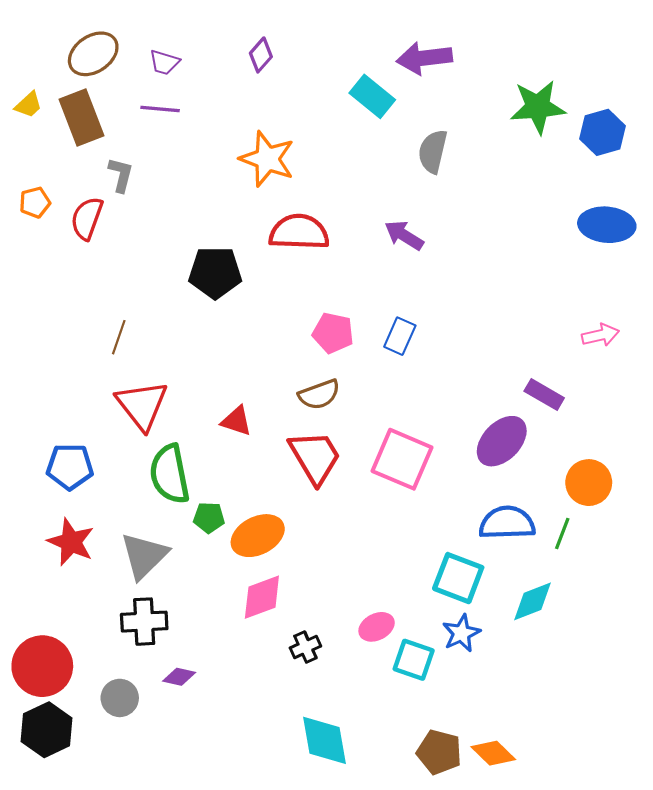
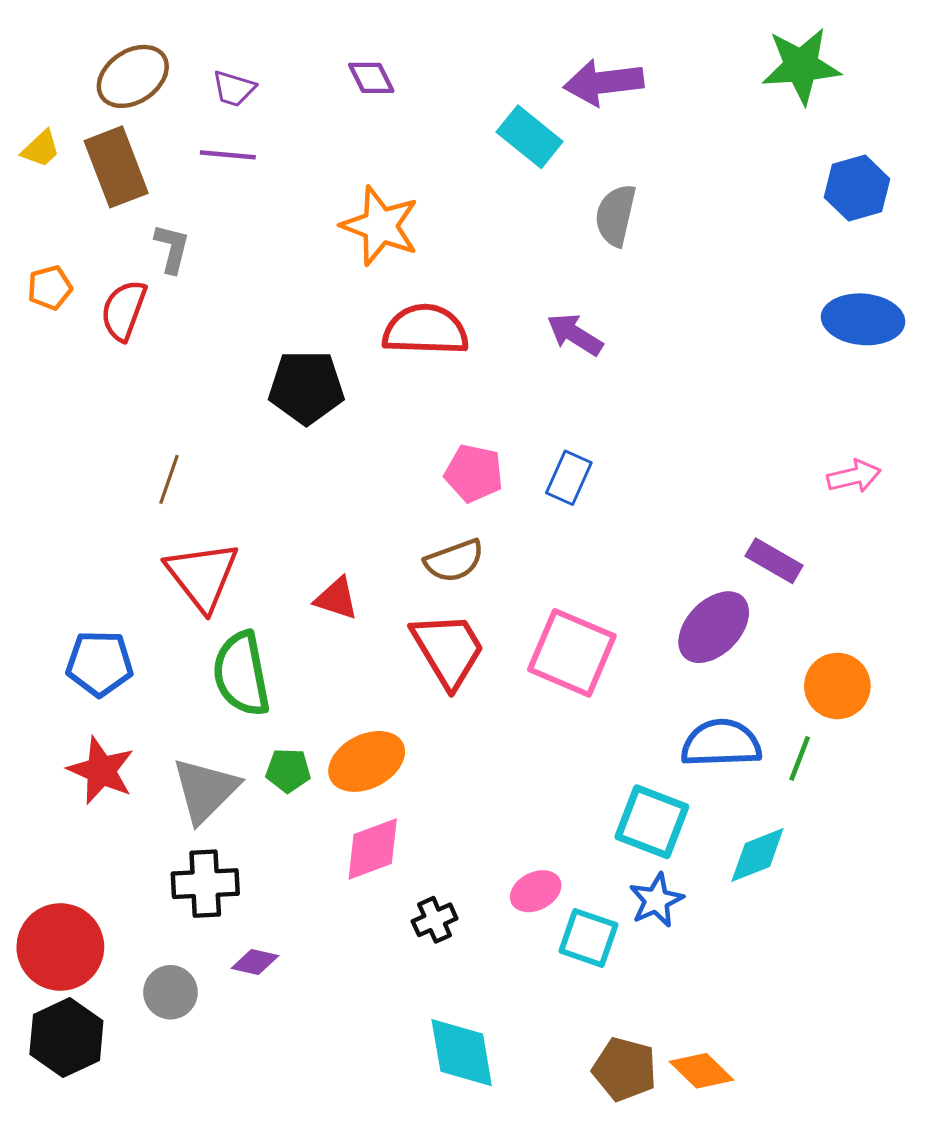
purple diamond: (261, 55) -> (371, 78), turned -68
green star: (538, 107) -> (801, 66), moved
green pentagon: (209, 518) -> (288, 770), moved

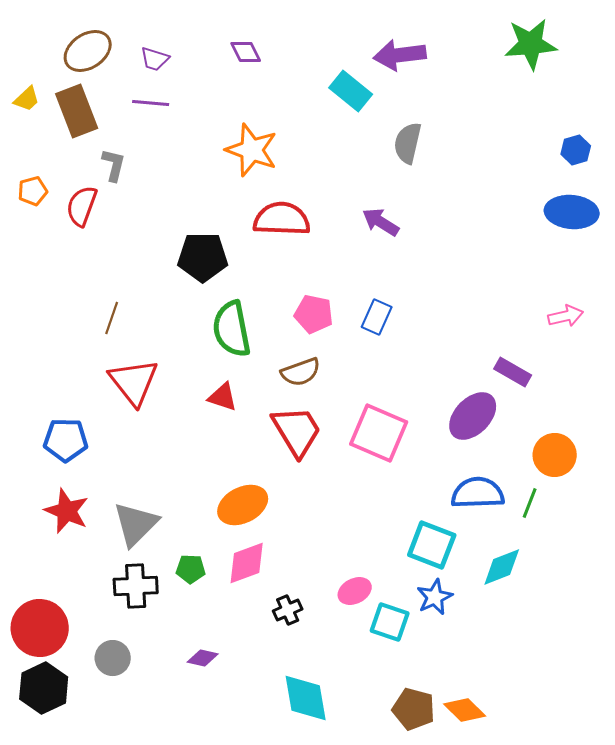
blue hexagon: (857, 188) -> (576, 150), moved, size x0.7
green semicircle: (241, 674) -> (232, 329), moved
green pentagon: (288, 770) -> (191, 569), moved
purple diamond: (255, 962) -> (203, 658), moved

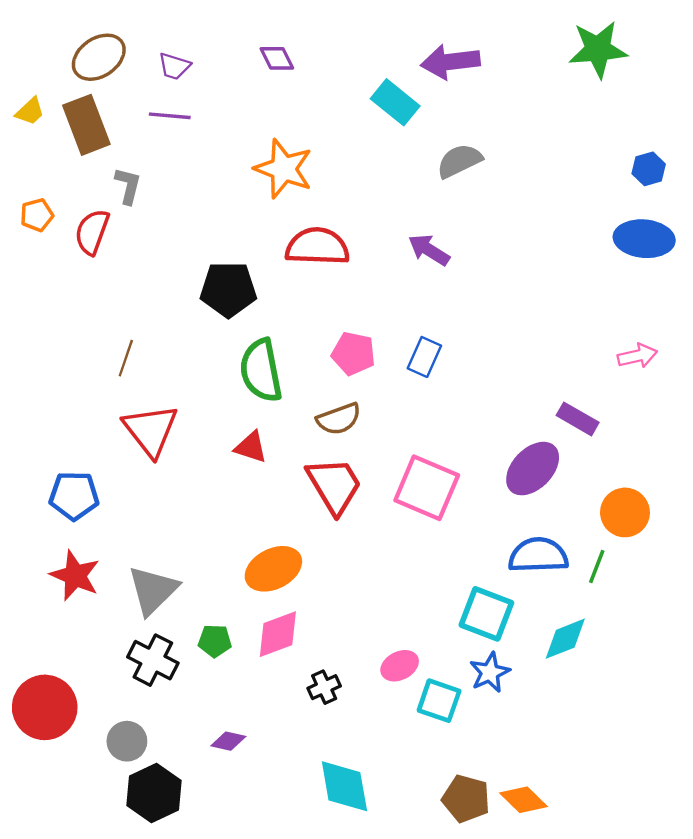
gray semicircle: (408, 143) -> (459, 161), turned 51
black cross: (136, 586) -> (153, 660), turned 30
black hexagon: (44, 688) -> (154, 793), moved

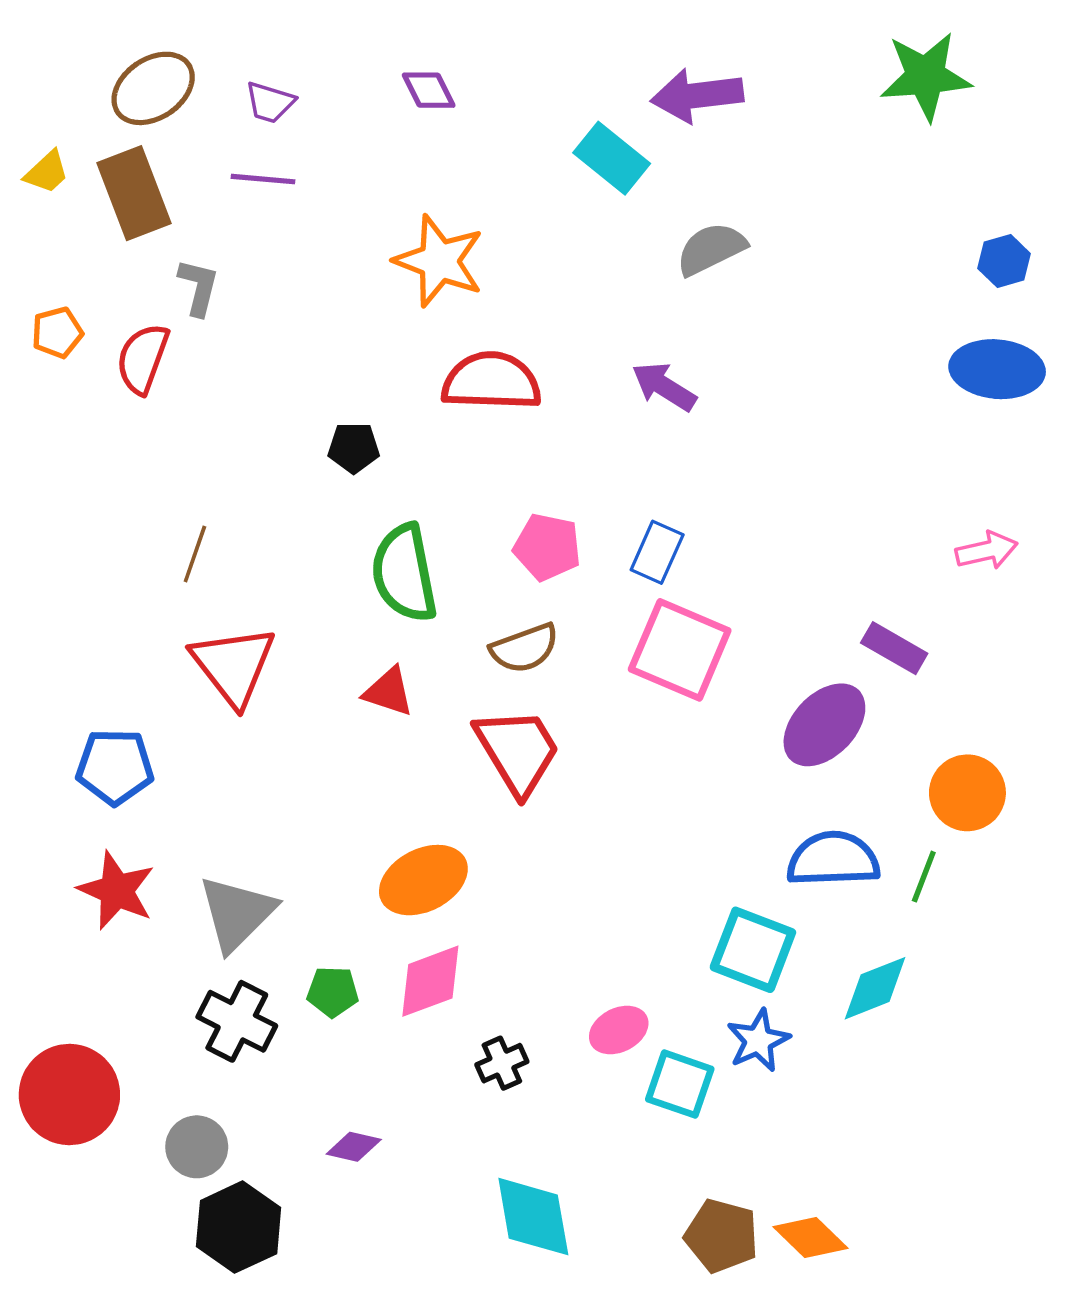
black pentagon: (228, 289) -> (354, 448), size x0.6
pink square: (427, 488) -> (680, 650), moved

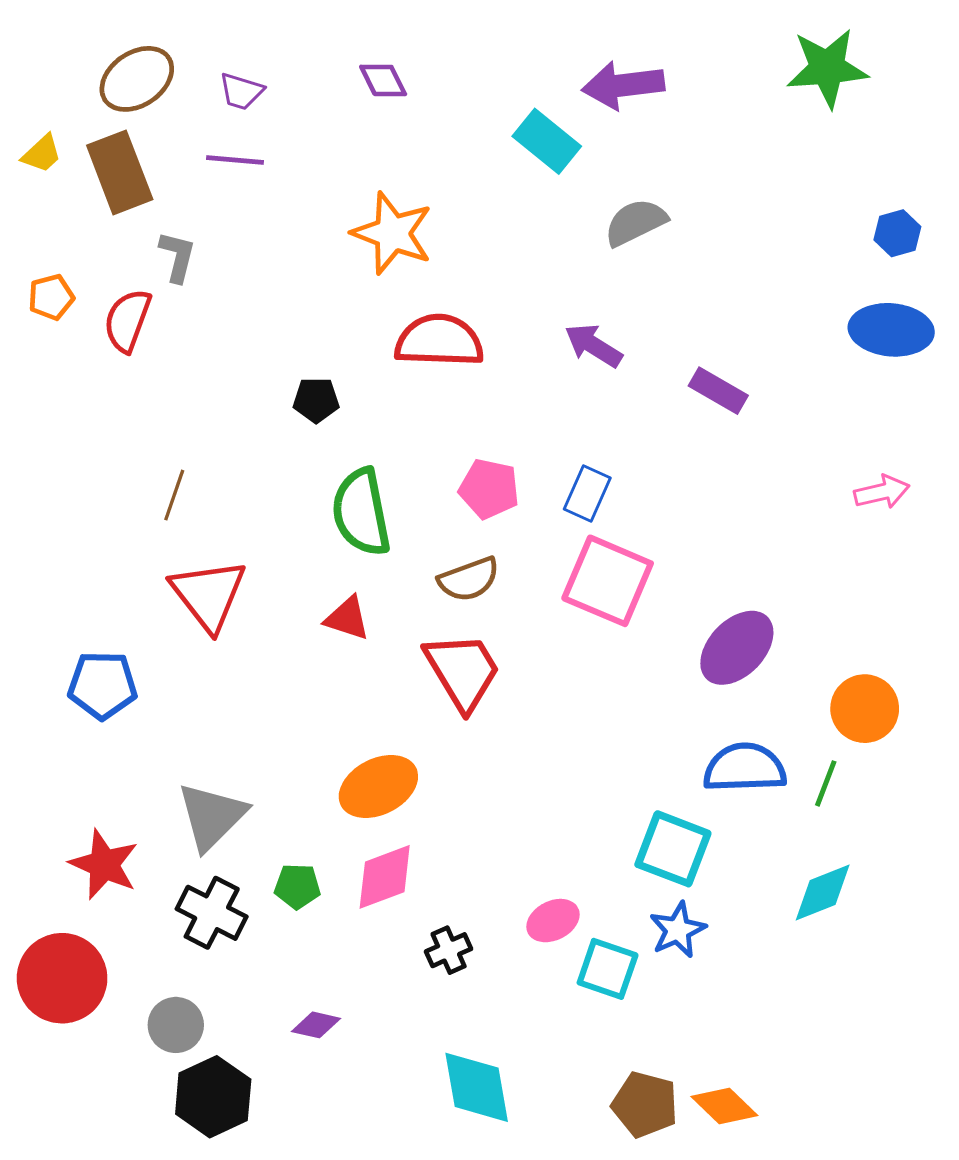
purple rectangle: (894, 648) -> (718, 391), moved
red star: (117, 891) -> (104, 864), moved
cyan diamond: (875, 988) -> (823, 892), moved

